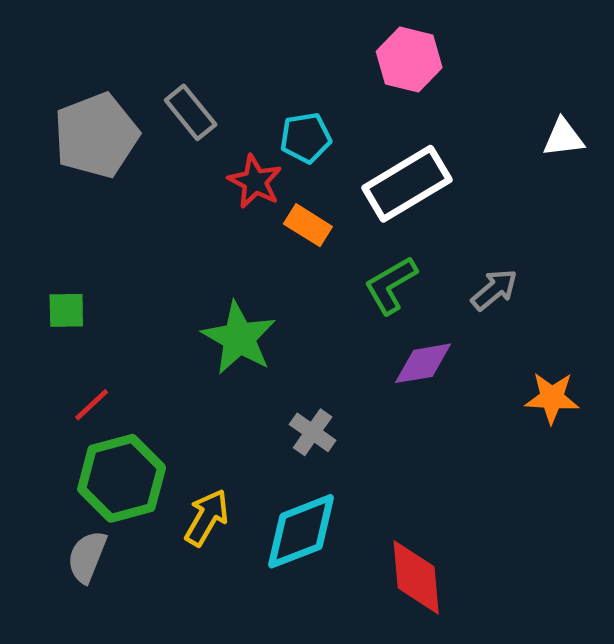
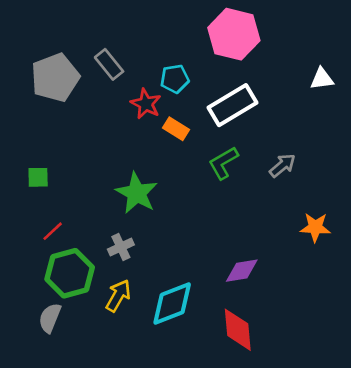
pink hexagon: (409, 60) -> (234, 34), size x1.4
purple diamond: (423, 363) -> (242, 271), moved
gray cross: (313, 432) -> (121, 247), moved, turned 30

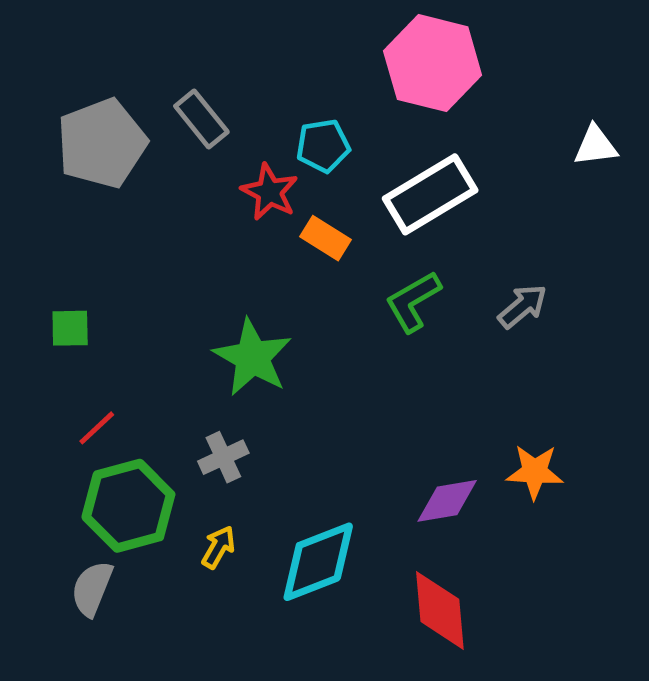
orange star: (315, 227) -> (535, 472), moved
yellow arrow: (118, 296) -> (218, 547), size x0.7

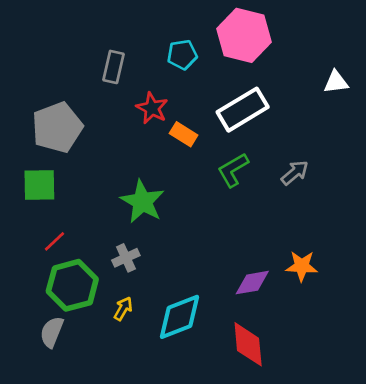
gray rectangle: (201, 119) -> (114, 67), turned 52
gray pentagon: (102, 143) -> (57, 127), moved
cyan pentagon: (323, 146) -> (182, 55), moved
green square: (70, 328) -> (39, 185), size x1.5

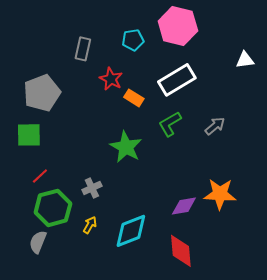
green star: (142, 202) -> (126, 147), moved
orange star: (302, 266) -> (220, 194), size x1.4

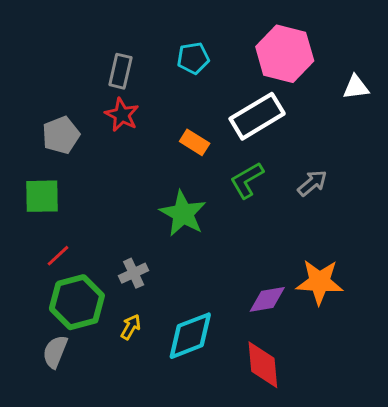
pink hexagon: (178, 26) -> (285, 54), moved
red star: (111, 79) -> (122, 115), moved
gray pentagon: (42, 93) -> (61, 135), size x0.7

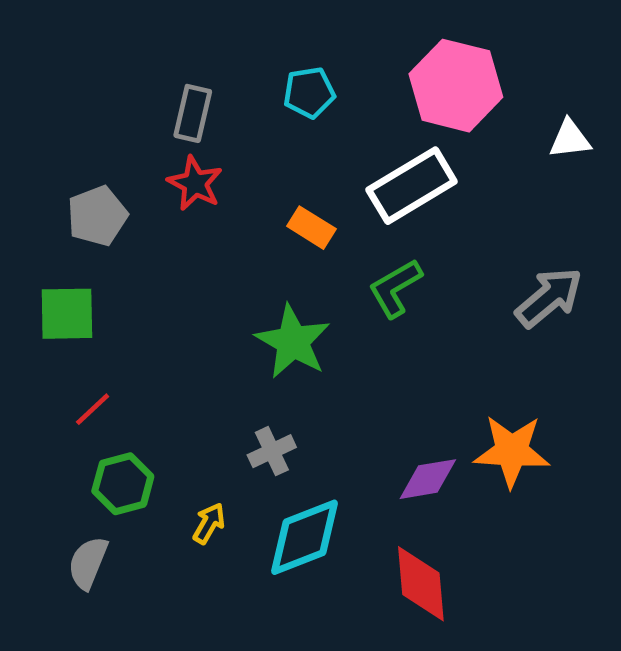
gray arrow: (312, 183) -> (549, 297), moved, size x1.4
gray cross: (134, 273) -> (272, 451), moved
green hexagon: (77, 302) -> (123, 484), size x0.7

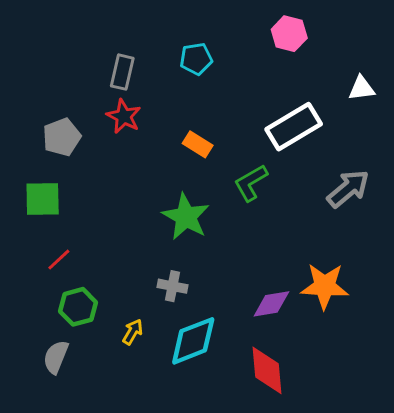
pink hexagon: (456, 86) -> (289, 34), moved, size x0.6
white rectangle: (412, 186) -> (294, 127), moved
gray cross: (272, 451) -> (173, 286), turned 36

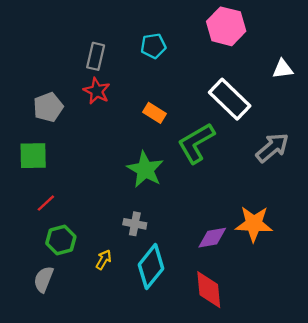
pink hexagon: (289, 34) -> (226, 26), size x1.4
white rectangle: (294, 127) -> (230, 99), turned 75
green L-shape: (251, 183) -> (196, 143), size x1.4
cyan diamond: (193, 341) -> (151, 267), turned -30

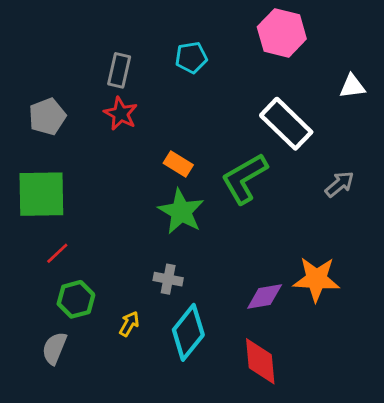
gray pentagon: (48, 107) -> (47, 116), moved
orange rectangle: (154, 113) -> (178, 164), moved
gray arrow: (272, 148) -> (339, 184), size x0.7
green square: (33, 156) -> (41, 194), size x1.4

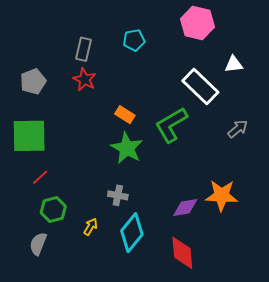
white triangle: (352, 86) -> (234, 64), moved

